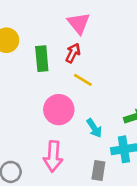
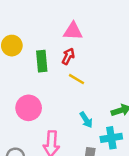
pink triangle: (79, 23) -> (73, 31), turned -48
pink circle: (59, 110) -> (29, 108), moved

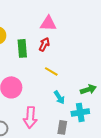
yellow line: (77, 79) -> (51, 71), moved

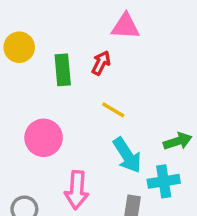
pink triangle: (48, 23) -> (125, 26), moved
cyan arrow: (59, 97) -> (127, 155), size x1.5

